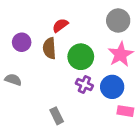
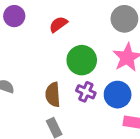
purple circle: (22, 42) -> (14, 16), moved
brown semicircle: (49, 48) -> (53, 95), moved

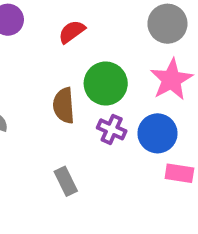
brown semicircle: (53, 95) -> (64, 105), moved

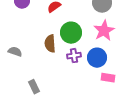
purple cross: (112, 129) -> (74, 56), turned -32
gray rectangle: (66, 181) -> (34, 87), moved

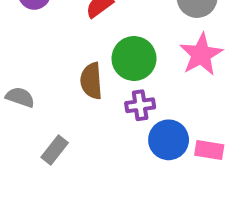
blue circle: (97, 58) -> (169, 140), moved
gray rectangle: (34, 87) -> (55, 150), moved, turned 64

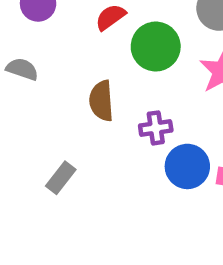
green circle: (134, 58) -> (156, 47), moved
gray semicircle: (20, 97) -> (22, 69), moved

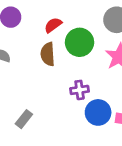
brown semicircle: (101, 101) -> (48, 54), moved

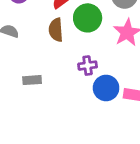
gray rectangle: (24, 119) -> (32, 80), moved, turned 48

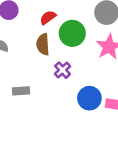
purple cross: (88, 66) -> (63, 70), moved, turned -35

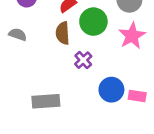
gray rectangle: (21, 91) -> (46, 101), moved, size x1.5

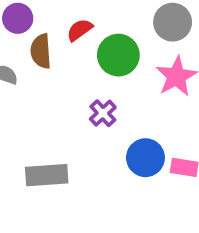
brown semicircle: (63, 33) -> (41, 51), moved

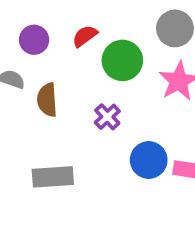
purple circle: (18, 18) -> (34, 40), moved
brown semicircle: (41, 51) -> (47, 100), moved

